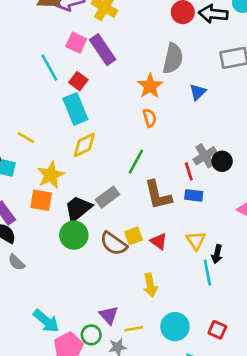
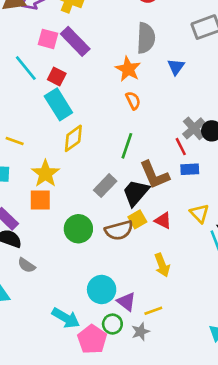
black trapezoid: (78, 209) -> (136, 193), moved
brown semicircle: (114, 244) -> (119, 230), turned -40
cyan circle: (175, 327) -> (102, 290), moved

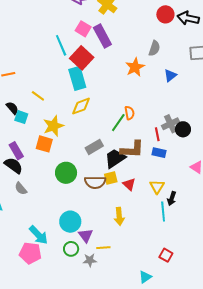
gray semicircle: (146, 38) -> (154, 48), size x0.7
red square: (57, 77) -> (82, 58), size x1.6
orange semicircle: (133, 101) -> (130, 113), moved
brown L-shape: (154, 175) -> (132, 149), turned -80
pink pentagon: (92, 339) -> (30, 253), moved, turned 30

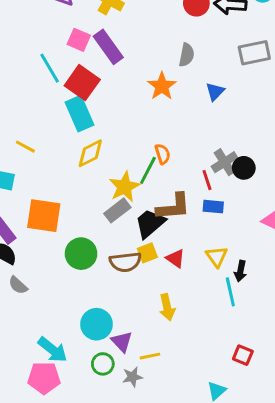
yellow star: (53, 126) -> (125, 187), moved
orange square: (44, 144) -> (44, 216), size x1.4

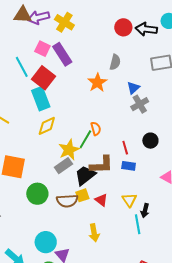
gray cross: (225, 162) -> (140, 104), moved

